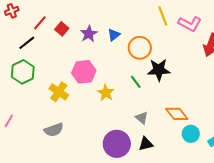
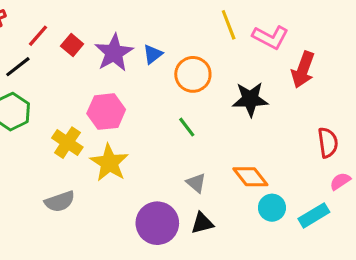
purple star: (89, 34) -> (114, 53), size x1.4
black star: (159, 70) -> (250, 99), moved
yellow star: (106, 93) -> (109, 163), moved, size x1.4

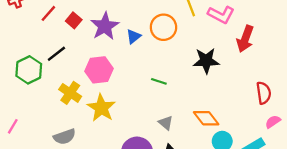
blue triangle: (153, 54) -> (134, 36), moved
black line: (18, 67) -> (56, 54), moved
orange circle: (193, 74) -> (163, 27), moved
green line: (187, 127) -> (159, 81), turned -35

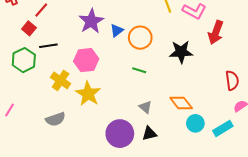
red square: (74, 20) -> (29, 28), moved
orange circle: (163, 27) -> (140, 38), moved
black line: (56, 54) -> (48, 46), turned 30

